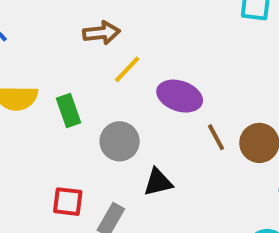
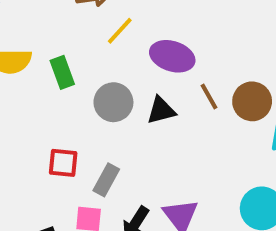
black triangle: (158, 182) -> (161, 110), moved

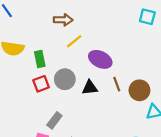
red square: (63, 163) -> (41, 84), moved, turned -35

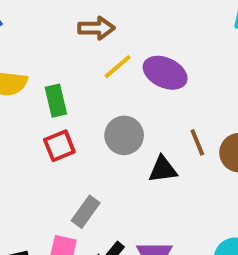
purple ellipse: (100, 59) -> (165, 73), moved
gray circle: (65, 79) -> (124, 135), moved
black triangle: (90, 88) -> (163, 169), moved

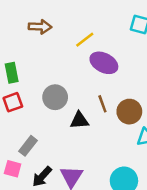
yellow line: (118, 67) -> (85, 40), moved
purple ellipse: (165, 73) -> (104, 63), moved

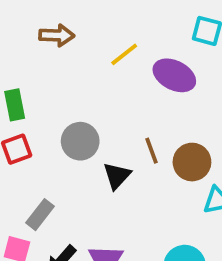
purple ellipse: (104, 63) -> (174, 75), moved
black triangle: (79, 120) -> (117, 176), turned -42

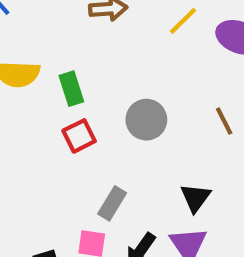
black triangle: (117, 176) -> (195, 198), moved

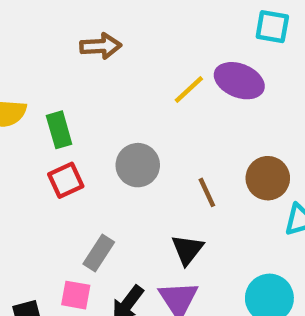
yellow line: (183, 21) -> (189, 90), moved
brown line: (224, 121) -> (207, 192), moved

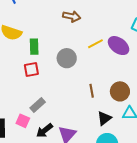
brown arrow: (101, 46) -> (72, 16), moved
gray circle: (138, 165) -> (67, 58), moved
black triangle: (187, 250) -> (104, 118), moved

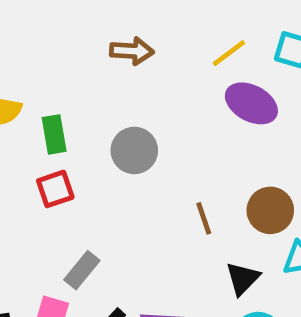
yellow line: (95, 44) -> (229, 53), moved

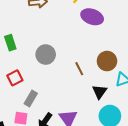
gray circle: (134, 150) -> (46, 55), moved
red square: (55, 189) -> (15, 78), moved

